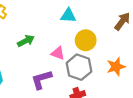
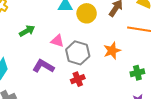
yellow circle: (86, 40) -> (87, 13), moved
purple L-shape: (41, 80) -> (43, 66), turned 50

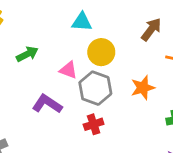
yellow circle: (87, 13) -> (101, 52), moved

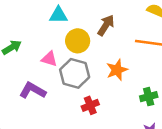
brown arrow: (151, 29) -> (106, 25), moved
red cross: (94, 124) -> (90, 105), moved

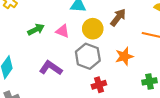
pink triangle: (49, 59) -> (63, 31), moved

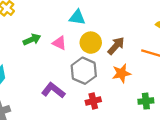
brown arrow: (118, 17) -> (116, 46), moved
purple L-shape: (51, 68) -> (53, 90), moved

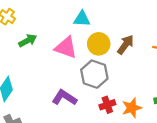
green arrow: (32, 39) -> (28, 41), moved
pink triangle: (59, 43) -> (66, 48), size x1.5
orange star: (121, 73) -> (132, 108), moved

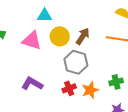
gray hexagon: (94, 74) -> (76, 62), moved

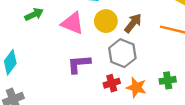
purple L-shape: (32, 84) -> (79, 64), moved, turned -40
orange star: (90, 90) -> (136, 87), turned 30

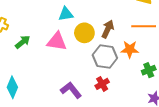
purple L-shape: (79, 64) -> (71, 90), moved, turned 70
orange star: (136, 87) -> (130, 49), moved

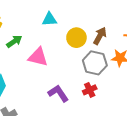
cyan triangle: (66, 14) -> (49, 19), moved
pink triangle: (57, 42) -> (38, 57), moved

